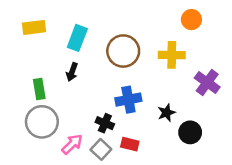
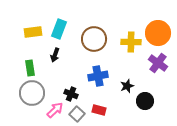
orange circle: (191, 20) -> (158, 33), moved, size x1.6
yellow rectangle: (34, 27) -> (33, 32), moved
black cross: (105, 123) -> (71, 94), moved

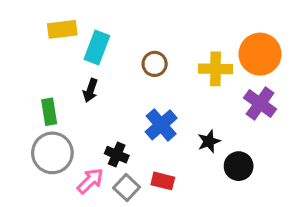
yellow rectangle: (33, 32) -> (62, 29), moved
brown circle: (94, 39) -> (155, 64), size x0.6
blue cross: (98, 76) -> (161, 125), turned -30

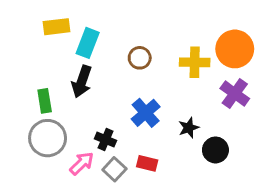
black arrow: (90, 90) -> (82, 82), size x1.5

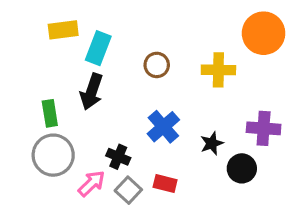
orange circle: (235, 49) -> (264, 33), moved
purple cross: (235, 94) -> (264, 128), moved, turned -32

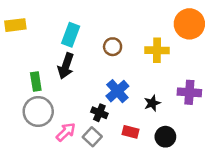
yellow rectangle: (63, 30) -> (15, 25), moved
black cross: (118, 157) -> (99, 113), moved
black circle: (242, 168) -> (165, 137), moved
red rectangle: (165, 183) -> (131, 132), moved

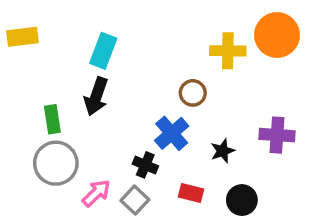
brown circle: (113, 47) -> (193, 93), moved
yellow cross: (157, 50) -> (228, 51), moved

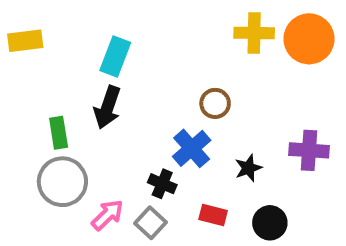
yellow cross: (228, 51) -> (254, 33), moved

